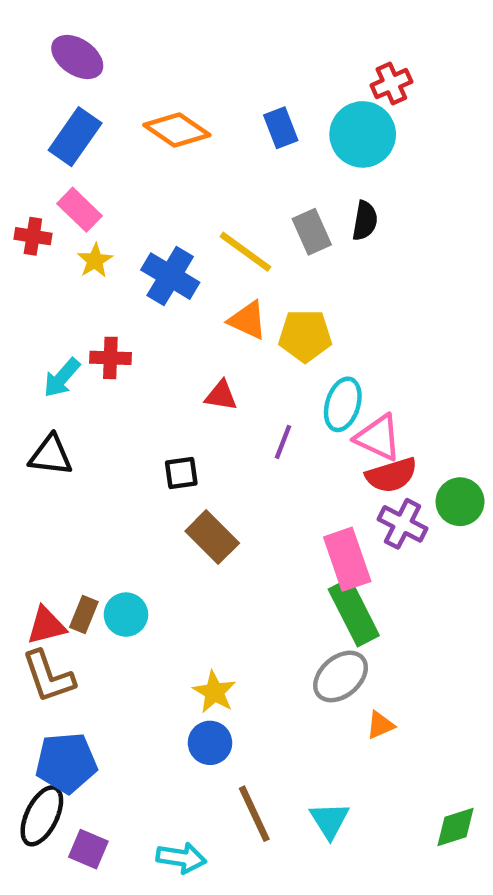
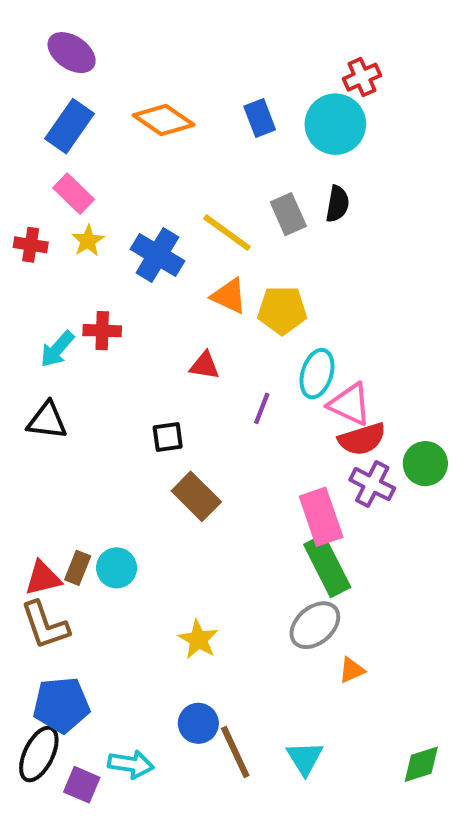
red cross: (33, 236) -> (31, 245), moved
blue circle: (210, 743) -> (198, 723), moved
cyan arrow: (181, 858) -> (131, 764), moved

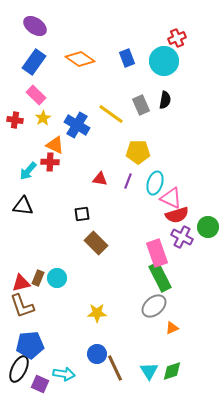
orange triangle: (229, 296) -> (55, 145), moved
purple line: (262, 408) -> (128, 181), moved
yellow star: (198, 639) -> (97, 313), turned -30
green diamond: (421, 764) -> (172, 371), moved

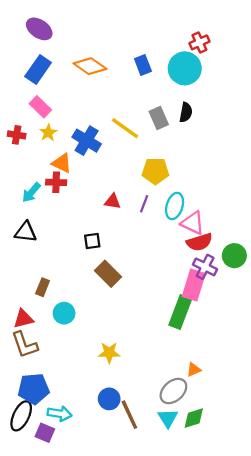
pink rectangle: (157, 253) -> (194, 285), moved, turned 36
green rectangle: (160, 277) -> (180, 312), turned 48
brown rectangle: (38, 278) -> (43, 287), moved
gray ellipse: (154, 306) -> (173, 391), moved
cyan arrow: (64, 374) -> (60, 414), moved

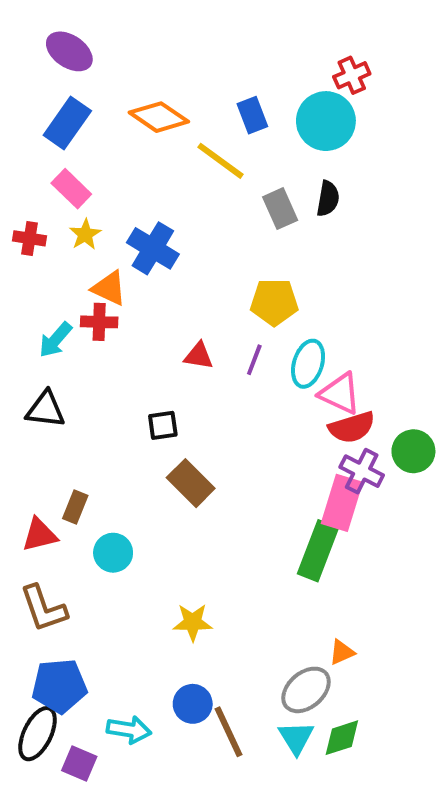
yellow line: (125, 128) -> (221, 161), moved
red triangle: (23, 319) -> (39, 535), moved
cyan arrow: (60, 414) -> (129, 730), moved

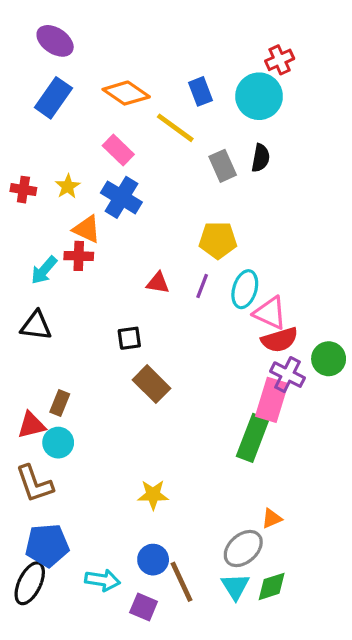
pink rectangle: (71, 189) -> (118, 150), moved
cyan circle: (113, 553) -> (58, 443), moved
purple square: (79, 764) -> (144, 607), moved

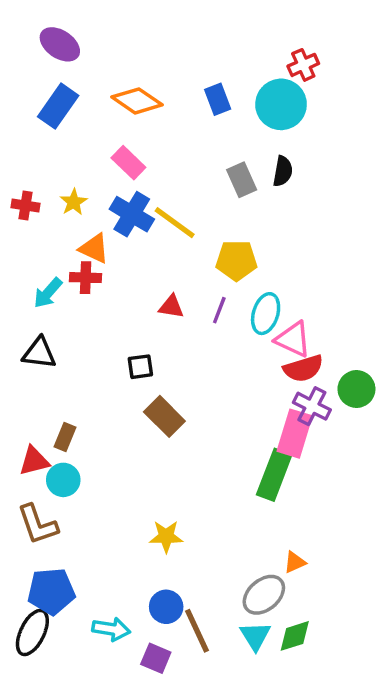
yellow line: (175, 128) -> (175, 223), moved

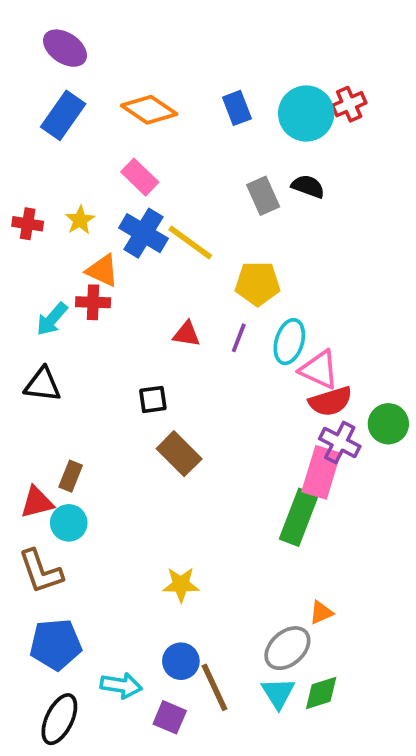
red cross: (303, 65) -> (349, 104), moved
black semicircle: (283, 171) -> (308, 186), turned -80
black ellipse: (32, 632) -> (59, 719), moved

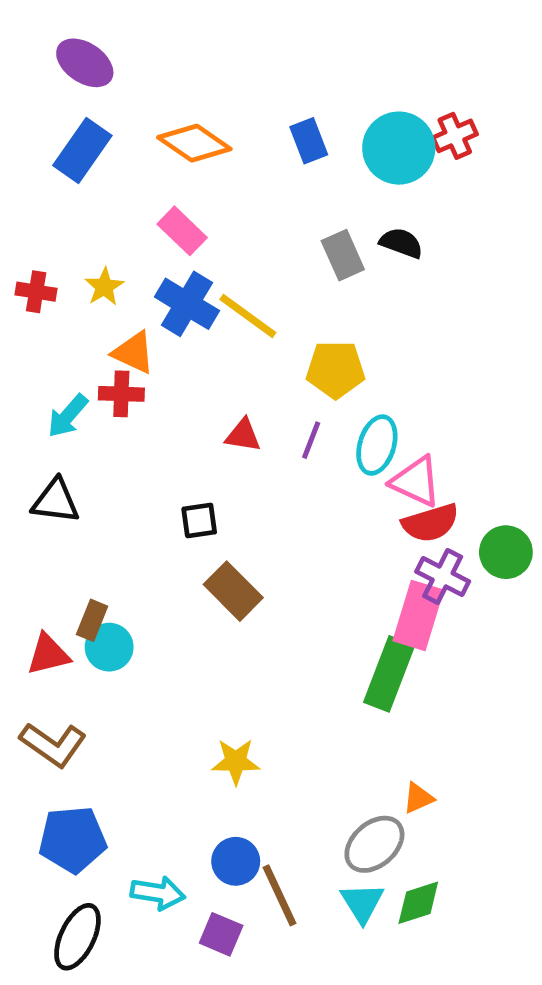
cyan circle: (69, 523) -> (109, 647), moved
brown L-shape: (41, 571) -> (53, 744), turned -36

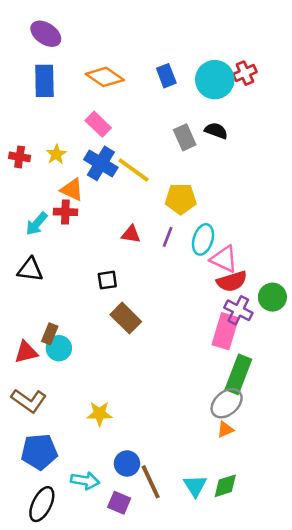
blue rectangle: (82, 150) -> (44, 81), turned -36
green rectangle: (389, 674) -> (238, 374), moved
yellow star: (236, 762) -> (99, 414), moved
gray ellipse: (374, 844) -> (227, 403), moved

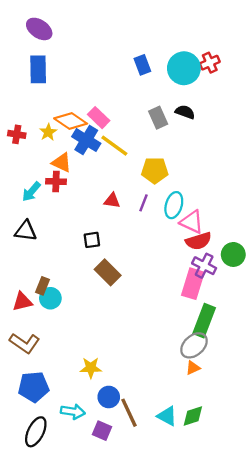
orange diamond: (105, 77) -> (71, 121), moved
pink rectangle: (98, 124) -> (99, 118), moved
yellow star: (99, 414) -> (91, 368), moved
cyan triangle: (195, 486) -> (167, 416), turned -30

